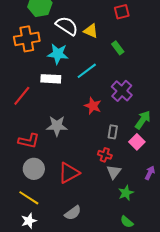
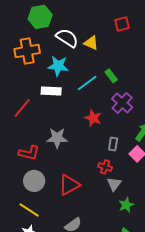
green rectangle: (118, 48) -> (111, 76), moved

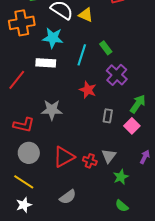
cyan line: (87, 83) -> (82, 55), turned -35
red cross: (105, 167) -> (90, 161), moved

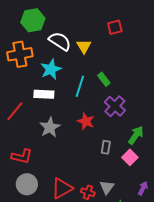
yellow triangle: (86, 15) -> (84, 46), turned 35
cyan star: (53, 38) -> (51, 69), turned -30
gray star: (52, 110) -> (50, 127), moved, turned -30

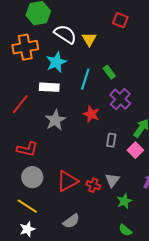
red square: (115, 27) -> (120, 20), turned 35

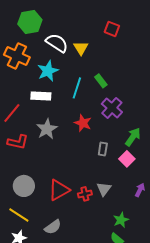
orange cross: (25, 47) -> (17, 56), turned 35
red L-shape: (27, 149) -> (18, 142), moved
red cross: (93, 185) -> (85, 194), turned -32
green star: (124, 201) -> (121, 220), moved
gray semicircle: (71, 221) -> (53, 227), moved

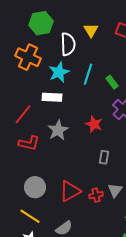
white semicircle: (57, 43) -> (68, 44), turned 55
yellow triangle: (81, 48) -> (91, 30), moved
cyan line: (77, 88) -> (88, 74), moved
gray rectangle: (103, 149) -> (104, 157), moved

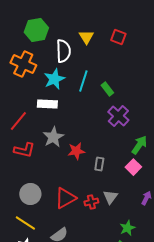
red star: (94, 124) -> (76, 151), moved, turned -30

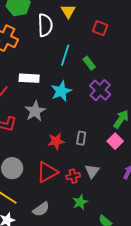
red square: (118, 37) -> (100, 28), moved
cyan star: (54, 79) -> (61, 91), moved
red star: (76, 151) -> (56, 141), moved
green star: (127, 228) -> (80, 202), moved

